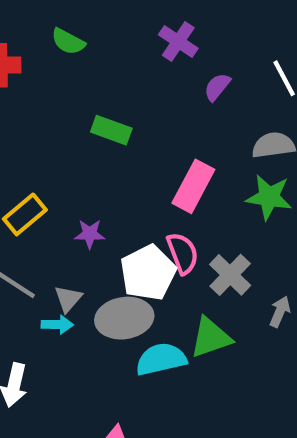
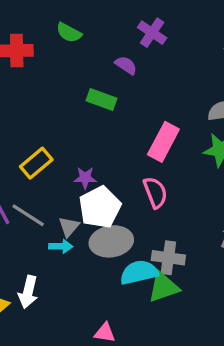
purple semicircle: (217, 87) -> (126, 65), moved, turned 85
white pentagon: (148, 273) -> (100, 207), moved
gray cross: (230, 275) -> (168, 258), moved, turned -36
green triangle: (211, 338) -> (163, 287), moved

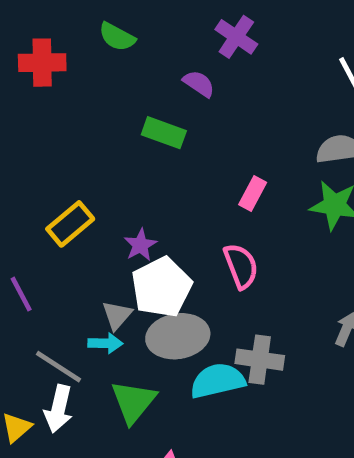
pink rectangle: (163, 142) -> (253, 194), size x0.6
purple star: (85, 178) -> (140, 245), turned -30
gray line: (28, 215) -> (59, 367), moved
green triangle: (163, 287) -> (133, 402), moved, turned -32

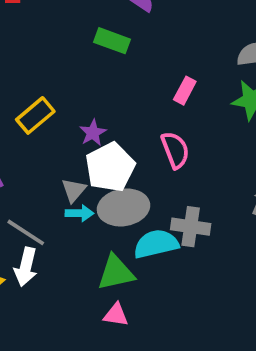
cyan arrow: (105, 343) -> (79, 213), moved
green triangle: (133, 402) -> (116, 273), moved, turned 39

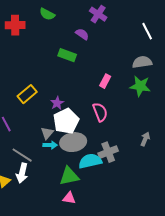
gray cross: (191, 227) -> (108, 152), turned -30

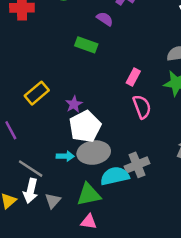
pink semicircle: (100, 112) -> (142, 107), moved
gray triangle: (47, 133) -> (53, 201), moved

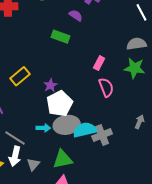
cyan semicircle: (115, 176) -> (85, 130), moved

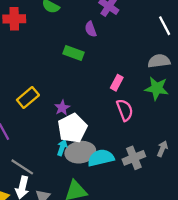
purple semicircle: (76, 15) -> (91, 29), turned -144
cyan arrow: (43, 128) -> (62, 148), moved, turned -72
gray cross: (102, 135) -> (134, 158), moved

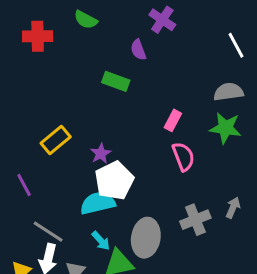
cyan arrow: (62, 148) -> (101, 241), moved, turned 119
gray ellipse: (80, 152) -> (146, 238), moved, turned -72
cyan semicircle: (101, 158) -> (98, 203), moved

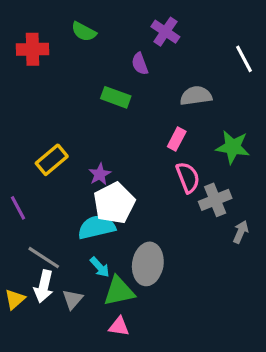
gray semicircle: (228, 92) -> (196, 96), moved
gray cross: (195, 220) -> (215, 200), moved

